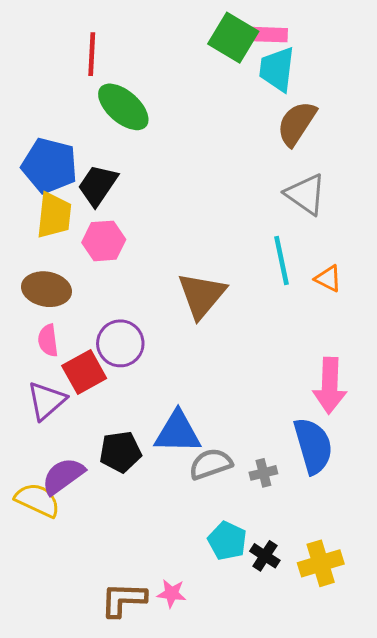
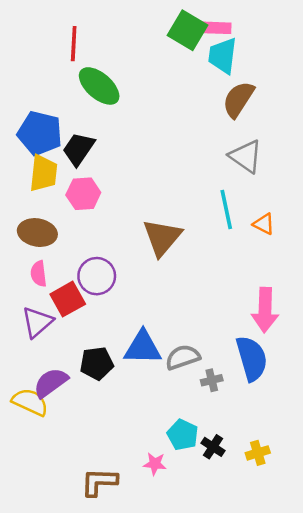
gray semicircle: (211, 464) -> (183, 357), moved
yellow cross: (321, 563) -> (258, 453), size x0.7
pink star: (172, 593) -> (155, 464), moved

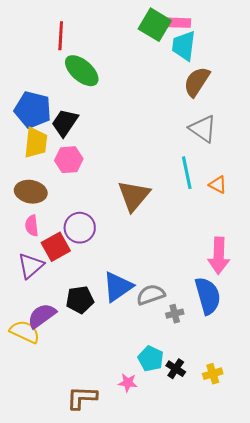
blue triangle: (143, 348) -> (118, 287), turned -36

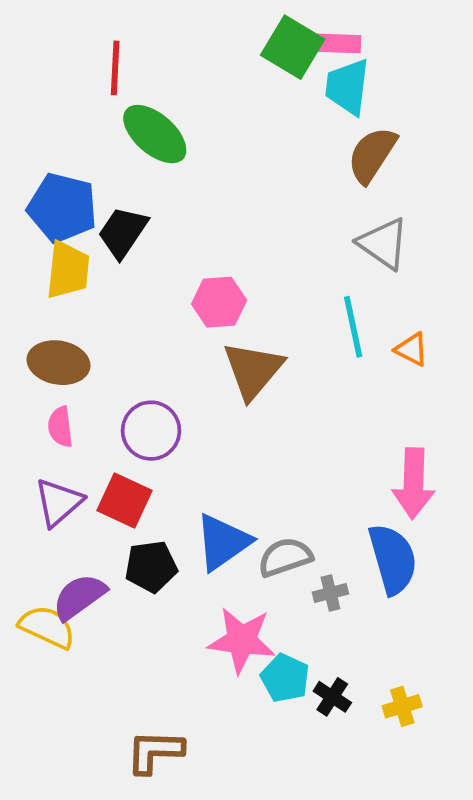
pink hexagon: (69, 160) -> (219, 302), moved
red square: (56, 247) -> (125, 500), moved, turned -36
pink star: (128, 383) -> (242, 640), moved, size x1.8

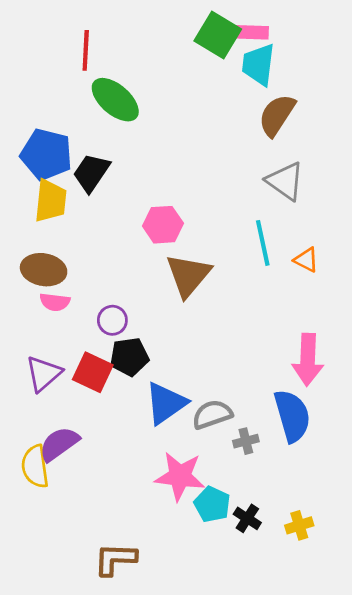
pink semicircle: (60, 427) -> (55, 302), moved, turned -76
purple circle: (151, 431) -> (112, 320), size x0.7
black pentagon: (151, 567) -> (129, 357), moved
yellow semicircle: (47, 627) -> (35, 466), turned -123

